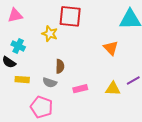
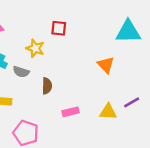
red square: (70, 16) -> (59, 28), size x0.6
gray semicircle: (50, 83) -> (21, 72), moved

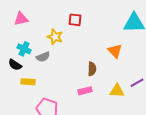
gray semicircle: (21, 72) -> (43, 57), turned -40
brown semicircle: (47, 86) -> (92, 69), moved

